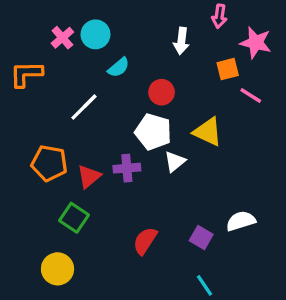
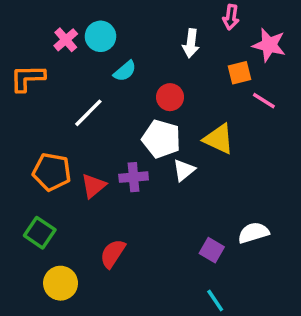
green square: (74, 218) -> (40, 233), moved
red semicircle: (145, 241) -> (113, 254), moved

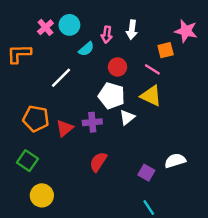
pink arrow: (231, 17) -> (107, 35), moved
pink line: (264, 101) -> (152, 69), moved
red semicircle: (113, 254) -> (98, 162), moved

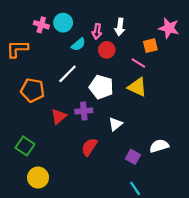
pink cross: (45, 27) -> (41, 25), turned -32
red circle: (117, 67) -> (107, 50), moved
white line: (61, 78) -> (67, 74), moved
white triangle: (127, 117) -> (115, 124), moved
orange pentagon: (36, 119) -> (33, 90), moved

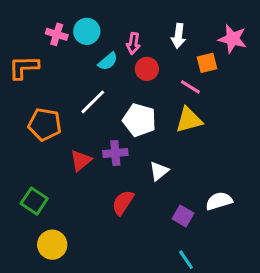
white arrow: (120, 27) -> (178, 36), moved
yellow triangle: (137, 87) -> (189, 120), turned -40

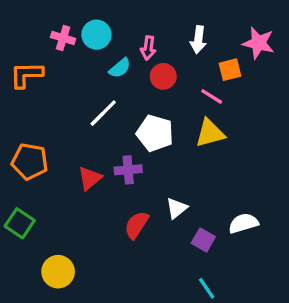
orange pentagon: (45, 124) -> (30, 161), moved
white triangle: (159, 171) -> (177, 208), moved
green square: (34, 201) -> (20, 223), moved

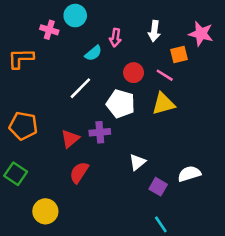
cyan circle: (96, 35) -> (75, 16), moved
red circle: (163, 76) -> (134, 73), moved
red semicircle: (137, 225) -> (79, 172), moved

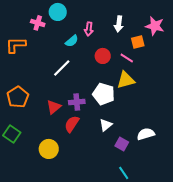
white pentagon: (121, 104) -> (104, 94), moved
orange pentagon: (23, 126) -> (18, 97), turned 30
red semicircle: (79, 172) -> (72, 124), moved
yellow circle: (45, 211) -> (49, 149), moved

